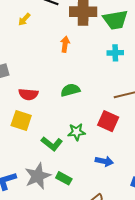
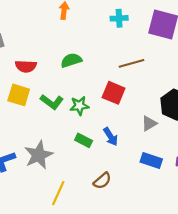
green L-shape: (52, 144) -> (52, 102), moved
blue arrow: (104, 161) -> (111, 137), turned 48
green rectangle: (64, 178) -> (84, 140), moved

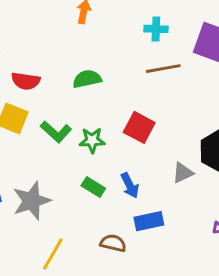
brown line: (132, 63) -> (163, 69), moved
blue rectangle: (151, 160) -> (149, 221), moved, turned -36
brown semicircle: (102, 181) -> (113, 243), turned -132

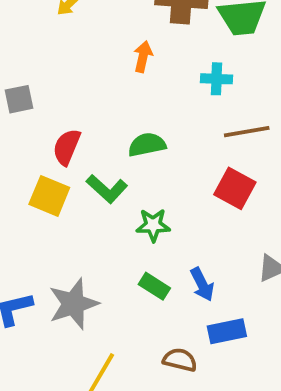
cyan cross: (156, 29) -> (217, 79), moved
red semicircle: (26, 81) -> (67, 147), turned 104
red square: (139, 127) -> (235, 188), moved
green L-shape: (56, 132) -> (107, 189), moved

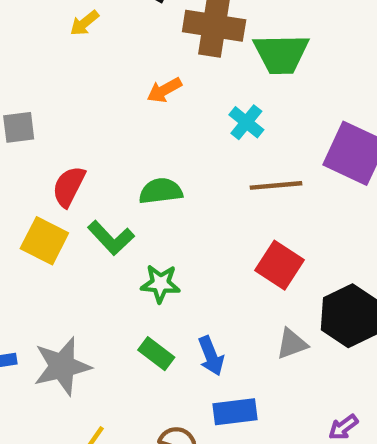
orange arrow: (143, 57) -> (164, 90), turned -136
cyan cross: (217, 79) -> (246, 122), turned 32
red square: (235, 188) -> (279, 265), moved

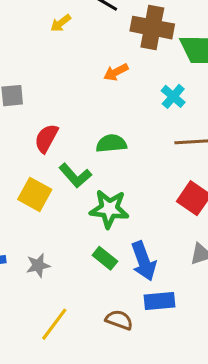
yellow square: (44, 241) -> (35, 194), moved
green star: (160, 284) -> (109, 209), size x1.4
blue arrow: (211, 356) -> (144, 261), size x1.4
gray star: (62, 366) -> (38, 265), size x0.6

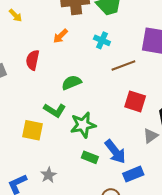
yellow arrow: (61, 23) -> (16, 15), turned -80
red semicircle: (46, 138) -> (33, 60), moved

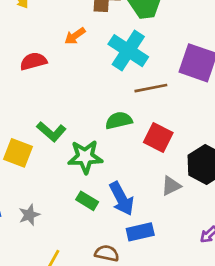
cyan cross: (102, 40) -> (128, 51), size x1.8
red semicircle: (33, 60) -> (33, 61), turned 54
green semicircle: (72, 83) -> (119, 120), moved

